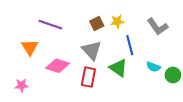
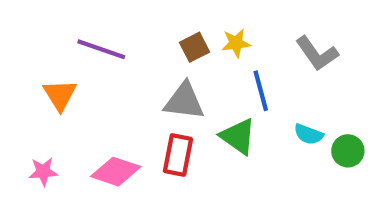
gray triangle: (92, 50) -> (184, 101), turned -40
pink diamond: (58, 66) -> (116, 172), moved

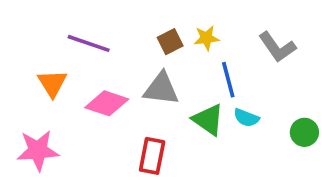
cyan semicircle: (308, 134) -> (246, 118), moved
red rectangle: (178, 155) -> (152, 156), moved
pink star: (43, 172) -> (38, 150), size x1.6
pink diamond: (116, 172) -> (107, 103), moved

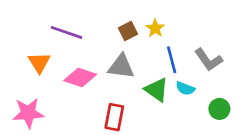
yellow star: (206, 38) -> (155, 28), turned -30
gray L-shape: (277, 47) -> (208, 60), moved
green circle: (304, 132) -> (219, 109), moved

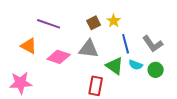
orange triangle: (39, 62) -> (29, 46), turned -30
green circle: (219, 109) -> (156, 70), moved
red rectangle: (114, 117) -> (96, 86), moved

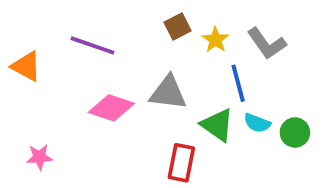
brown square: (94, 23) -> (178, 26), moved
gray L-shape: (153, 44) -> (267, 44), moved
orange triangle: (29, 46) -> (26, 66), moved
pink star: (21, 83) -> (39, 157), size x0.6

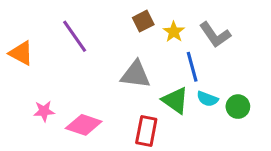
purple line: (92, 45) -> (75, 36), turned 36
pink diamond: (111, 108) -> (84, 125), moved
pink star: (39, 157) -> (44, 111), moved

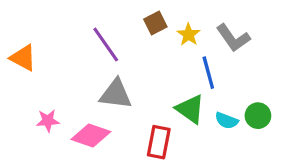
purple line: (75, 36) -> (106, 44), moved
gray triangle: (136, 74) -> (116, 94), moved
cyan semicircle: (207, 99) -> (227, 121), moved

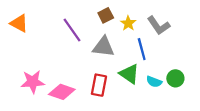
orange triangle: (23, 58) -> (19, 23), moved
gray triangle: (116, 94) -> (103, 47), moved
pink star: (48, 121) -> (33, 82), size x1.5
red rectangle: (159, 142) -> (99, 85), moved

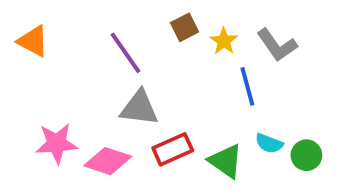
gray triangle: (103, 47) -> (139, 108), moved
green triangle: (129, 74) -> (226, 161), moved
green circle: (175, 78) -> (306, 155), moved
red rectangle: (99, 85) -> (173, 149), turned 55

